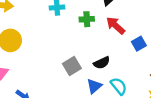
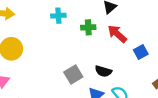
black semicircle: (102, 63) -> (103, 71), turned 42

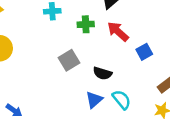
gray square: (73, 74) -> (69, 60), moved

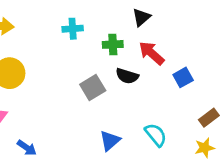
black semicircle: (102, 73) -> (127, 76), moved
blue triangle: (94, 100) -> (110, 141), moved

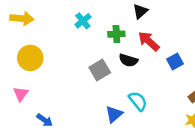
cyan cross: (73, 29) -> (83, 21), turned -35
cyan semicircle: (156, 135) -> (138, 101), moved

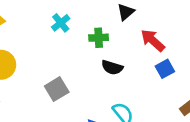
red arrow: (149, 41) -> (153, 40), moved
gray square: (100, 70) -> (57, 89), moved

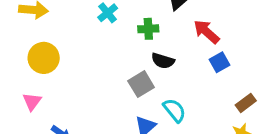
gray square: (57, 89) -> (141, 84), moved

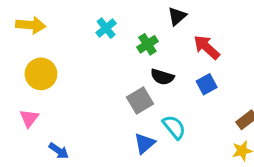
green cross: (148, 29) -> (147, 44), turned -30
blue square: (220, 62) -> (207, 84), moved

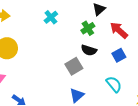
green cross: (147, 44) -> (88, 28), moved
cyan semicircle: (174, 127) -> (114, 84), moved

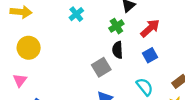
red arrow: (119, 30) -> (150, 28), turned 96
black semicircle: (89, 50) -> (118, 50), turned 70

